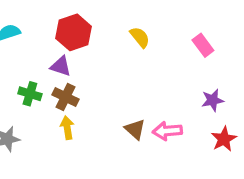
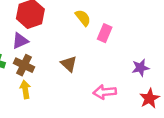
pink rectangle: (203, 45) -> (105, 33), moved, turned 60
purple triangle: (61, 66) -> (20, 41), turned -42
brown triangle: (135, 129) -> (69, 64), moved

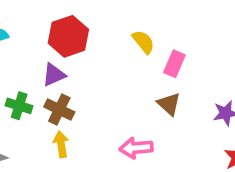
brown triangle: (69, 64) -> (169, 104), moved
pink arrow: (105, 92) -> (136, 148), moved

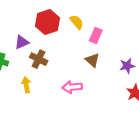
red hexagon: (68, 36) -> (47, 22), moved
brown cross: (59, 109) -> (39, 59), moved

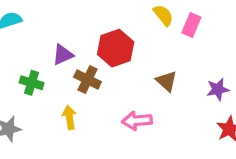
red hexagon: (47, 22) -> (116, 48), moved
yellow semicircle: (77, 22) -> (163, 15), moved
pink rectangle: (96, 35) -> (191, 25), moved

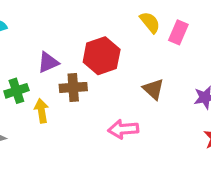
brown cross: (88, 79) -> (73, 87), turned -30
green cross: (32, 83) -> (16, 91), turned -35
yellow arrow: (69, 117) -> (41, 111), moved

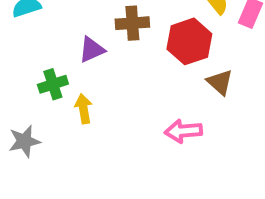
red hexagon: (102, 56) -> (189, 41), moved
brown cross: (73, 87) -> (132, 23), moved

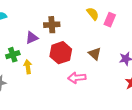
red hexagon: (189, 41) -> (61, 53), moved

